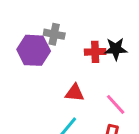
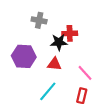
black star: (116, 49) -> (59, 42), moved
purple hexagon: (34, 50) -> (24, 56), moved

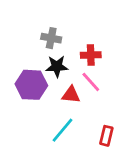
black star: (59, 42) -> (57, 66), moved
pink line: (85, 73) -> (91, 82), moved

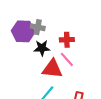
purple hexagon: (31, 85) -> (23, 31), moved
red triangle: (71, 95) -> (52, 69), size x1.5

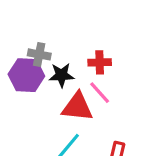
gray cross: (38, 27) -> (39, 54), moved
purple hexagon: (23, 31) -> (26, 75), moved

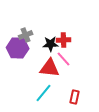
gray cross: (39, 54) -> (26, 35), turned -32
black star: (61, 75) -> (51, 44), moved

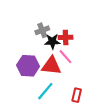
gray cross: (26, 35) -> (42, 30), moved
purple hexagon: (18, 48) -> (28, 66), moved

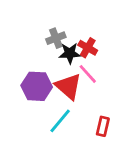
red cross: (66, 37) -> (88, 48), turned 32
red triangle: (51, 66) -> (68, 86), turned 35

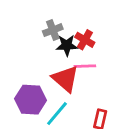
pink line: (88, 74) -> (85, 66), turned -50
purple hexagon: (37, 86) -> (31, 100), moved

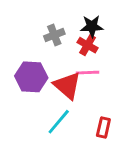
black star: (67, 45) -> (92, 26), moved
purple hexagon: (31, 100) -> (31, 77), moved

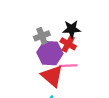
purple hexagon: (31, 77) -> (50, 53), moved

